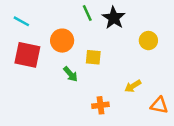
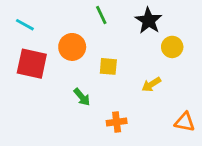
black star: (114, 18) -> (149, 21), moved
green arrow: (70, 74) -> (82, 97), moved
yellow arrow: (133, 86) -> (151, 84), moved

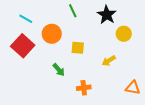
cyan line: (25, 25) -> (26, 19), moved
red square: (32, 64) -> (23, 46), turned 30

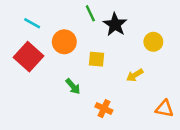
black star: (107, 15) -> (115, 24), moved
orange cross: (84, 88) -> (104, 109), turned 32

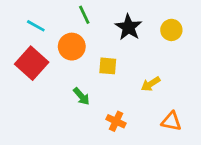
green line: (90, 13) -> (84, 15), moved
yellow circle: (153, 42) -> (171, 30), moved
orange triangle: (164, 109) -> (171, 121), moved

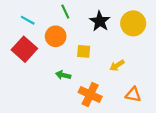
yellow circle: (171, 30) -> (133, 23), size x1.5
green arrow: (81, 96) -> (63, 75), turned 144
orange cross: (116, 121) -> (90, 94), size x1.5

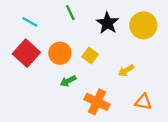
orange circle: (56, 36) -> (60, 53), moved
yellow square: (84, 51) -> (90, 55), turned 32
green arrow: (63, 75) -> (68, 81), turned -40

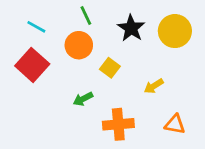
orange circle: (60, 53) -> (79, 45), moved
orange cross: (97, 102) -> (118, 124), turned -30

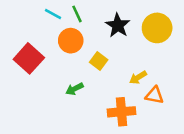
cyan line: (36, 27) -> (53, 14), moved
orange cross: (118, 124) -> (122, 112), moved
orange triangle: (175, 124) -> (155, 95), moved

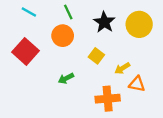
cyan line: (53, 14) -> (29, 12), moved
yellow square: (99, 61) -> (96, 56), moved

